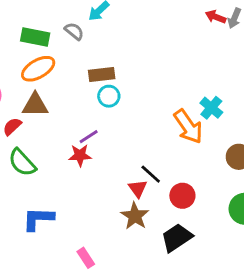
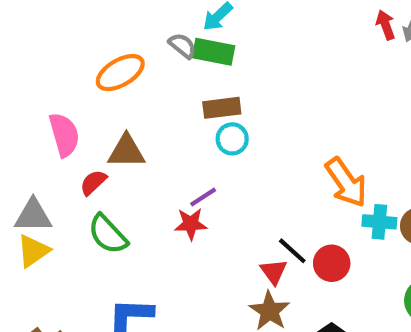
red arrow: (216, 17) -> (386, 25), turned 48
green rectangle: (35, 37) -> (214, 52), moved
orange ellipse: (38, 69) -> (120, 73), moved
cyan cross: (211, 108) -> (379, 222), moved, turned -35
red circle: (182, 196) -> (332, 263), moved

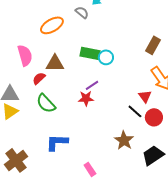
green rectangle: (214, 52) -> (90, 53), moved
brown rectangle: (222, 108) -> (153, 45), moved, turned -54
red triangle: (274, 272) -> (145, 96), moved

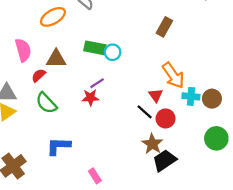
brown rectangle: (153, 45) -> (164, 27), moved
brown star: (124, 140) -> (152, 144), moved

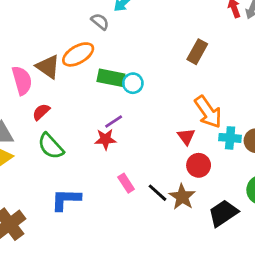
orange ellipse: (53, 17) -> (78, 54), moved
brown triangle: (56, 59) -> (48, 67), moved, turned 35
black line: (145, 112) -> (157, 193), moved
black trapezoid: (164, 160) -> (223, 213), moved
pink rectangle: (95, 176) -> (126, 183), moved

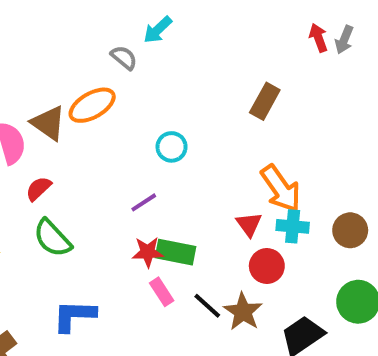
green rectangle: (111, 78) -> (176, 252), moved
cyan cross: (230, 138) -> (293, 226), moved
red star: (105, 139) -> (148, 252), moved

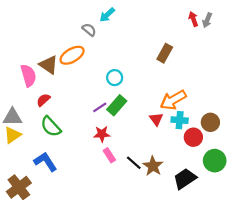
orange arrow: (281, 189) -> (173, 100), turned 95
green rectangle: (176, 252) -> (117, 105), moved, turned -60
red circle: (267, 266) -> (193, 137), moved
blue L-shape: (74, 316) -> (45, 162), moved, turned 55

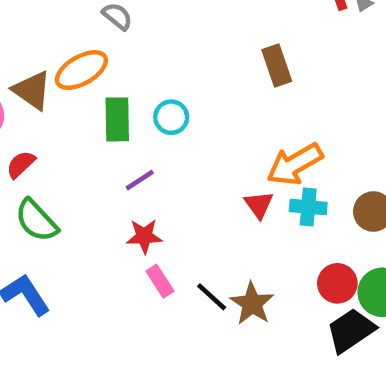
brown rectangle: (165, 53) -> (277, 66), turned -48
green rectangle: (117, 105) -> (117, 119), moved, turned -42
red circle: (193, 137) -> (337, 283), moved
black trapezoid: (185, 179) -> (351, 331), moved

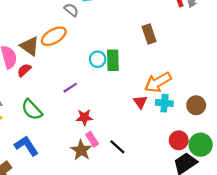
green rectangle: (117, 119) -> (113, 60), moved
red semicircle: (21, 164) -> (24, 70), moved
purple line: (140, 180) -> (70, 88), moved
brown star: (252, 304) -> (81, 150), moved

